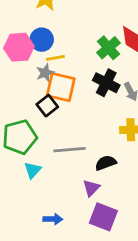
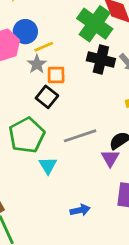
green cross: (108, 48) -> (95, 24), size x1.4
orange square: (61, 87) -> (56, 75), size x0.6
purple triangle: (91, 188) -> (110, 158), moved

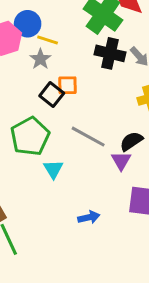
yellow line: (44, 47) -> (48, 40), turned 42
orange square: (56, 75) -> (68, 85), moved
gray line: (80, 136) -> (88, 137), turned 48

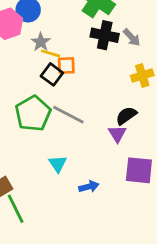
yellow line: (48, 40) -> (51, 53), moved
gray line: (88, 137) -> (68, 115), moved
cyan triangle: (53, 169) -> (58, 164), moved

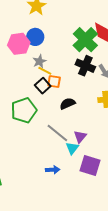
gray line: (68, 115) -> (57, 133), moved
black semicircle: (126, 116) -> (68, 104), moved
cyan triangle: (58, 164) -> (72, 148), moved

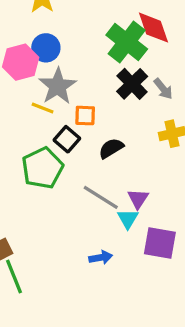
gray star: (39, 61) -> (58, 86), size x1.6
black cross: (85, 66) -> (132, 84), turned 30
yellow line: (45, 71) -> (43, 108), moved
black square: (43, 86) -> (67, 139), moved

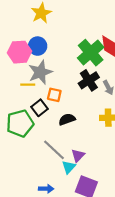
yellow line: (43, 108) -> (28, 85), turned -32

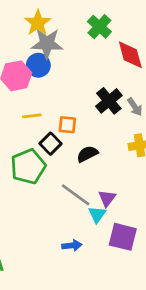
green cross: (91, 53) -> (99, 27), moved, size x0.7
gray star: (40, 72) -> (47, 44), moved, turned 30

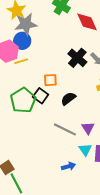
yellow line: (32, 116) -> (21, 61), moved
green pentagon: (28, 166) -> (23, 100), moved
cyan triangle: (97, 214) -> (85, 150), moved

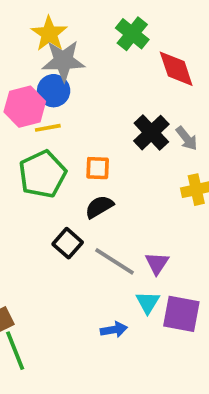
black square: (41, 96) -> (68, 243), moved
black semicircle: (68, 99) -> (99, 207), moved
green pentagon: (23, 100) -> (42, 174), moved

